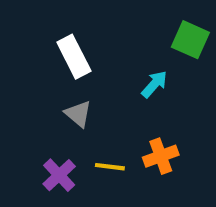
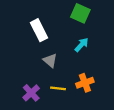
green square: (190, 40) -> (80, 13), moved
gray triangle: (78, 114) -> (50, 60), moved

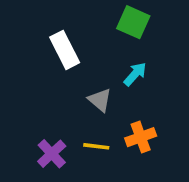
gray triangle: (50, 60) -> (100, 100), moved

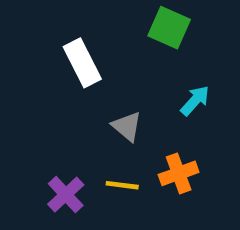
cyan arrow: (135, 74) -> (195, 101), moved

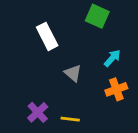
orange cross: (179, 173) -> (116, 89), moved
yellow line: (122, 185) -> (70, 119), moved

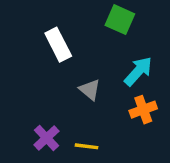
cyan arrow: (112, 58) -> (138, 71), size x1.4

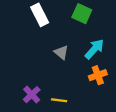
white rectangle: (58, 45) -> (40, 15), moved
gray triangle: (90, 90) -> (61, 52), moved

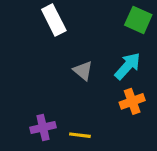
green square: (82, 14) -> (138, 20), moved
purple cross: (32, 95) -> (43, 128), turned 30

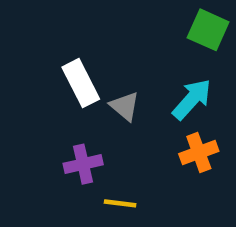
white rectangle: (54, 20) -> (81, 83), moved
purple cross: (43, 128) -> (83, 164), moved

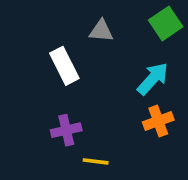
green square: (208, 30) -> (166, 23), turned 32
gray triangle: (125, 106) -> (101, 31), moved, turned -35

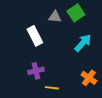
green square: (166, 23) -> (76, 13), moved
orange cross: (158, 121) -> (89, 78), moved, turned -35

